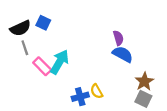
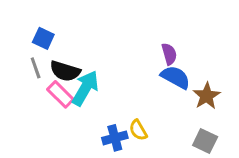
blue square: (43, 23) -> (43, 38), moved
black semicircle: (20, 28) -> (65, 71), moved, turned 42
brown star: (144, 81) -> (207, 96), moved

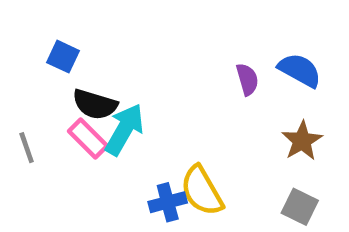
gray line: (36, 68) -> (27, 148), moved
blue semicircle: (175, 77) -> (300, 70), moved
yellow semicircle: (138, 130) -> (202, 191), size x1.6

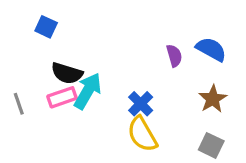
blue square: (63, 57) -> (46, 27), moved
pink rectangle: (88, 138) -> (62, 97), turned -64
blue cross: (168, 202) -> (141, 104), moved, turned -30

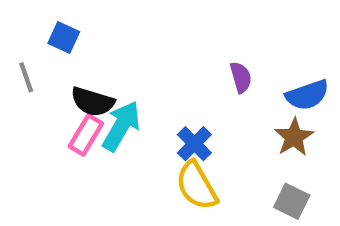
blue semicircle: (211, 49) -> (307, 95), moved, turned 132
pink rectangle: (62, 97) -> (86, 135), turned -40
gray line: (19, 104) -> (26, 77), moved

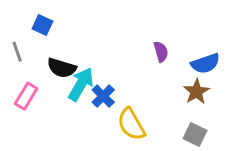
pink rectangle: (86, 135) -> (26, 96), moved
blue cross: (194, 144) -> (103, 96), moved

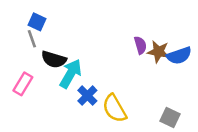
gray line: (17, 52) -> (32, 39), moved
brown star: (196, 92) -> (158, 52), moved, turned -30
blue cross: (103, 96) -> (87, 96), moved

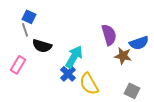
purple semicircle: (140, 45) -> (109, 35), size x1.5
brown star: (158, 52) -> (123, 56), moved
cyan arrow: (71, 74) -> (74, 57), moved

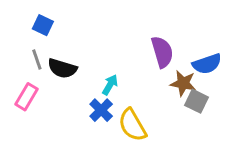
gray line: (25, 30) -> (37, 59), moved
cyan arrow: (74, 57) -> (110, 85), size x0.6
gray square: (132, 91) -> (197, 101), moved

